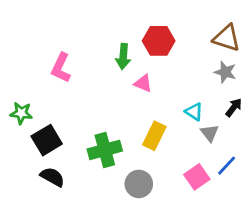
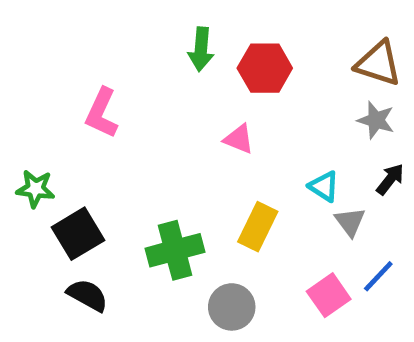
green arrow: (123, 56) -> (201, 49), moved

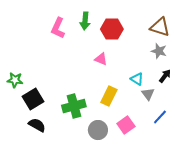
pink L-shape: (102, 113) -> (58, 28), moved
pink square: (329, 295) -> (126, 125), moved

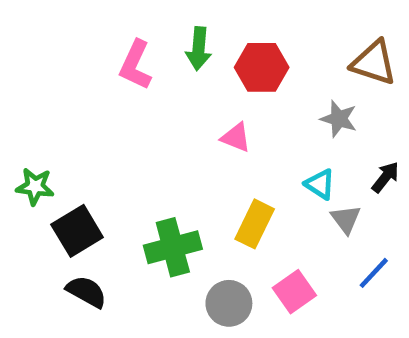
gray star: (159, 51) -> (339, 119), moved

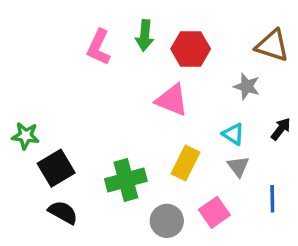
pink triangle: (236, 137) -> (172, 100), size x1.5
gray triangle: (346, 219) -> (238, 166), moved
blue line: (374, 273) -> (272, 199), turned -44

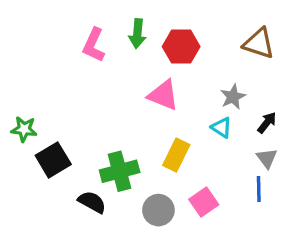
gray star: (247, 86) -> (233, 97), moved, turned 30
gray triangle: (238, 166) -> (267, 158), moved
black semicircle: (63, 212) -> (92, 202), moved

